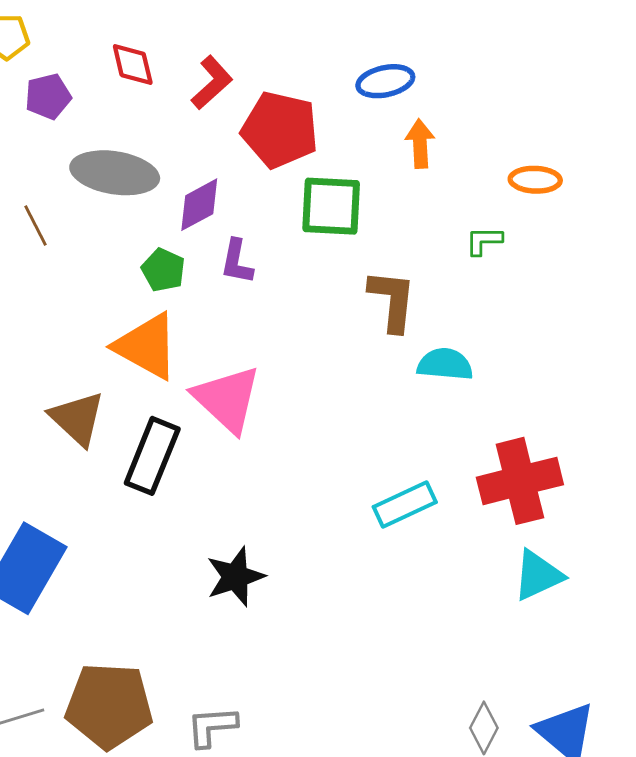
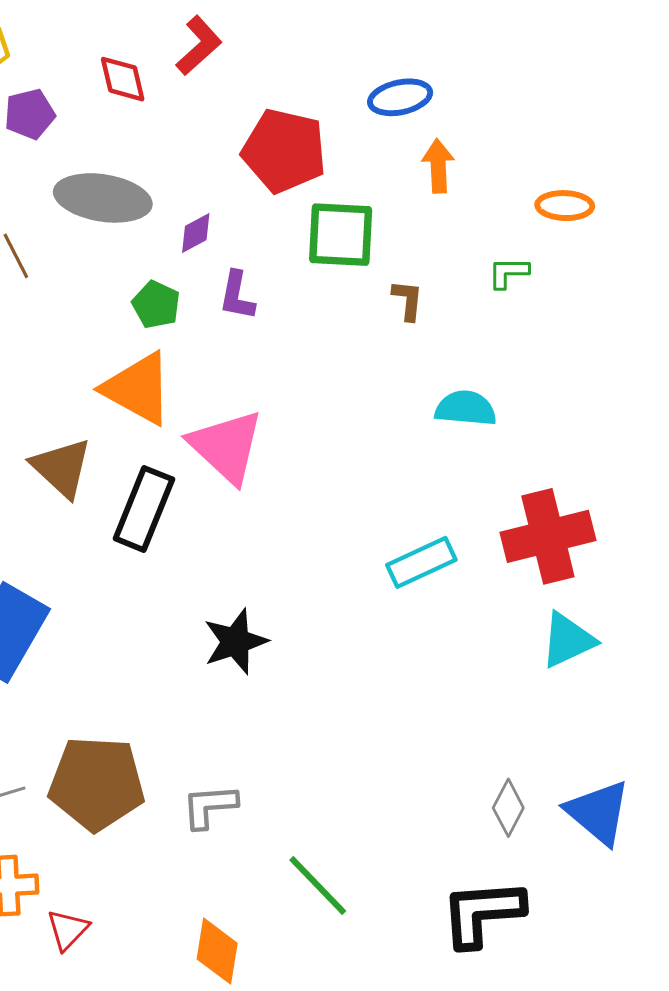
red L-shape: (212, 83) -> (199, 46), moved
purple diamond: (199, 205) -> (196, 233), size x0.7
brown L-shape: (392, 300) -> (408, 300), moved, size x0.6

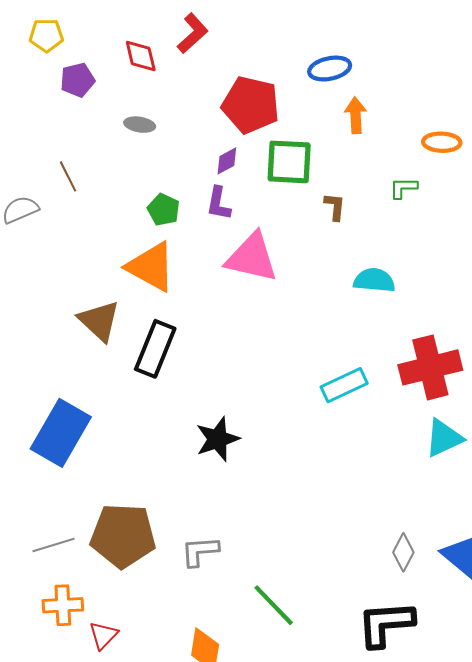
gray ellipse: (103, 198) -> (140, 125), moved, size x0.5
purple diamond: (196, 233) -> (227, 161), moved
pink triangle: (226, 446) -> (252, 257), moved, turned -30

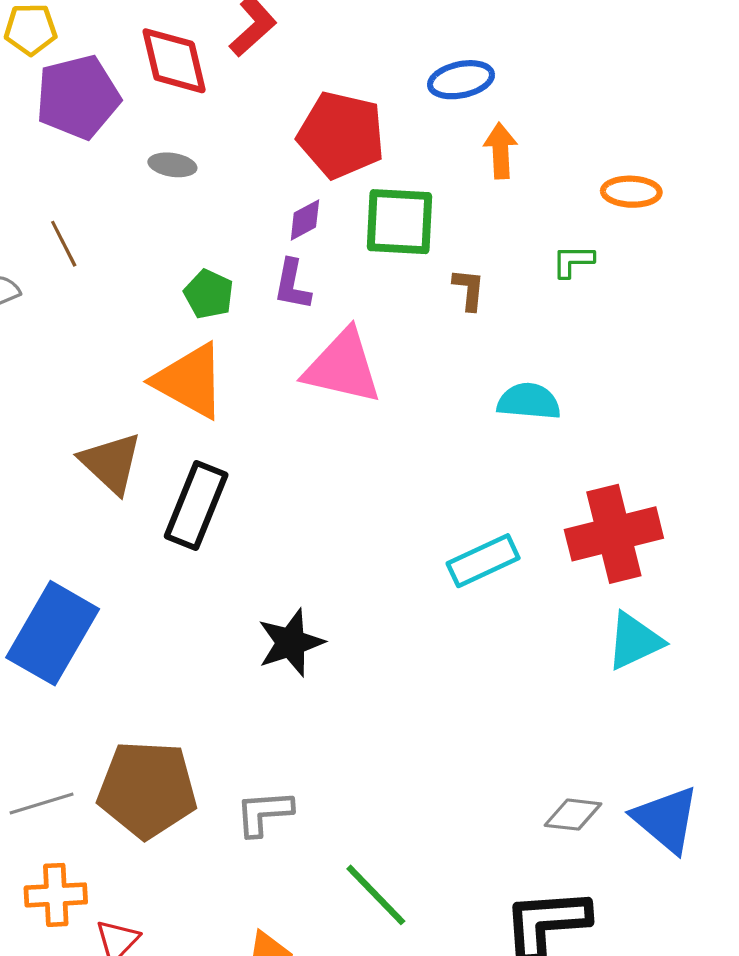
red diamond: (141, 56) -> (174, 61), size x1.4
purple pentagon: (77, 80) -> (78, 97), size x1.6
gray diamond: (403, 552) -> (573, 815), turned 69

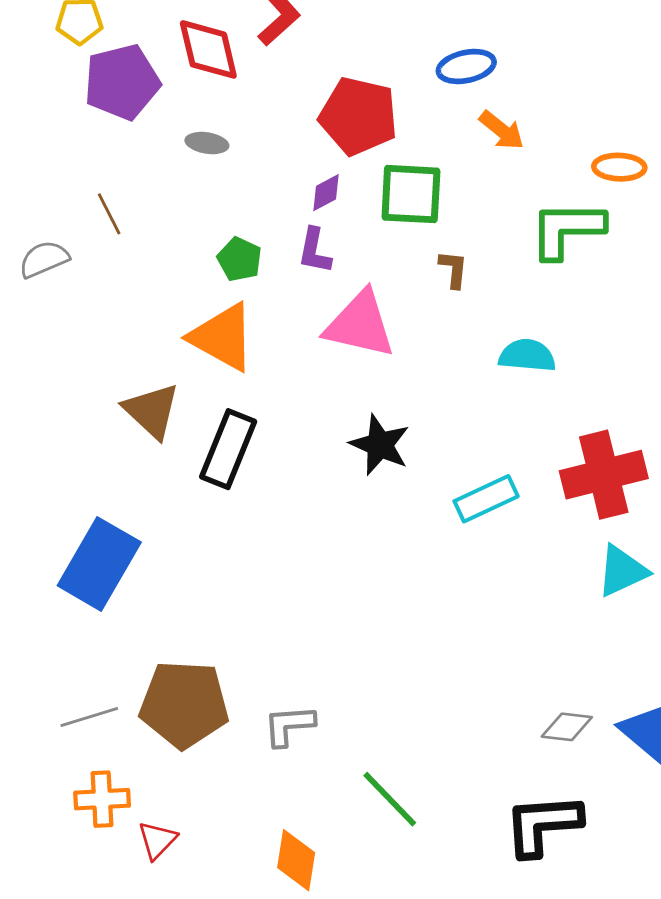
orange arrow: (500, 151) -> (502, 130), turned 132
green L-shape: (573, 261) -> (567, 229), size x2.0
brown L-shape: (469, 289) -> (453, 269), moved
black star: (291, 643) -> (380, 445), moved, turned -30

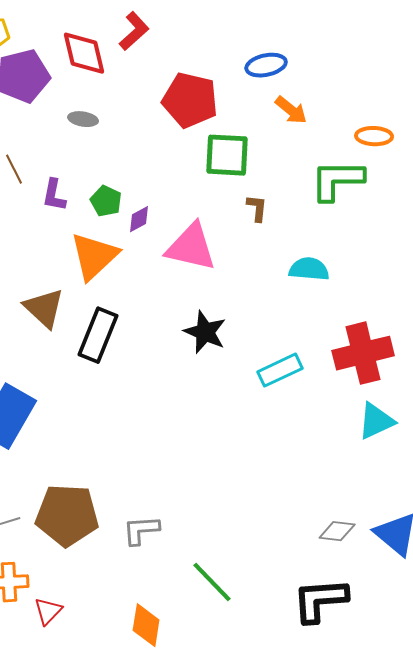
purple diamond: (326, 193) -> (139, 219), moved
purple L-shape: (315, 251) -> (54, 195), moved
orange triangle: (222, 337) -> (94, 256), turned 48

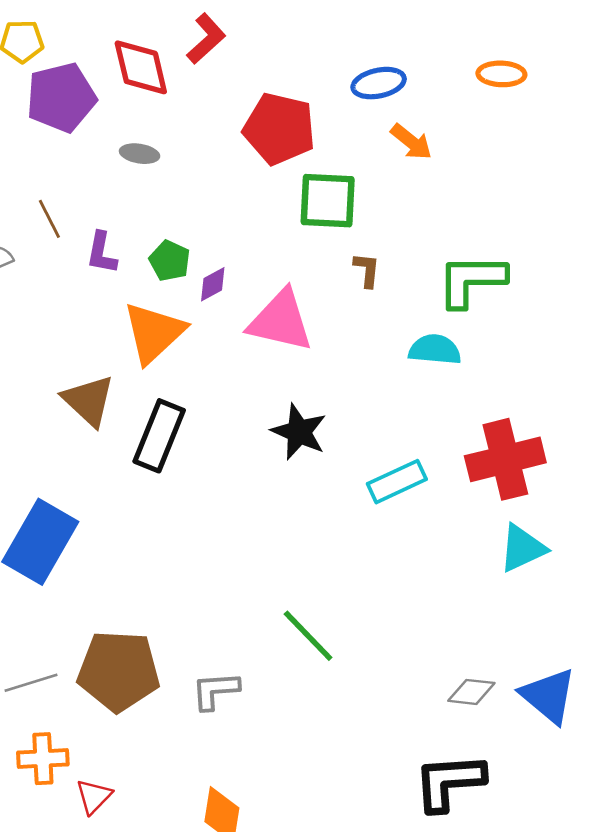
orange ellipse: (374, 136) -> (501, 74), moved
green L-shape: (337, 180) -> (471, 280), moved
green line: (212, 582) -> (308, 636), moved

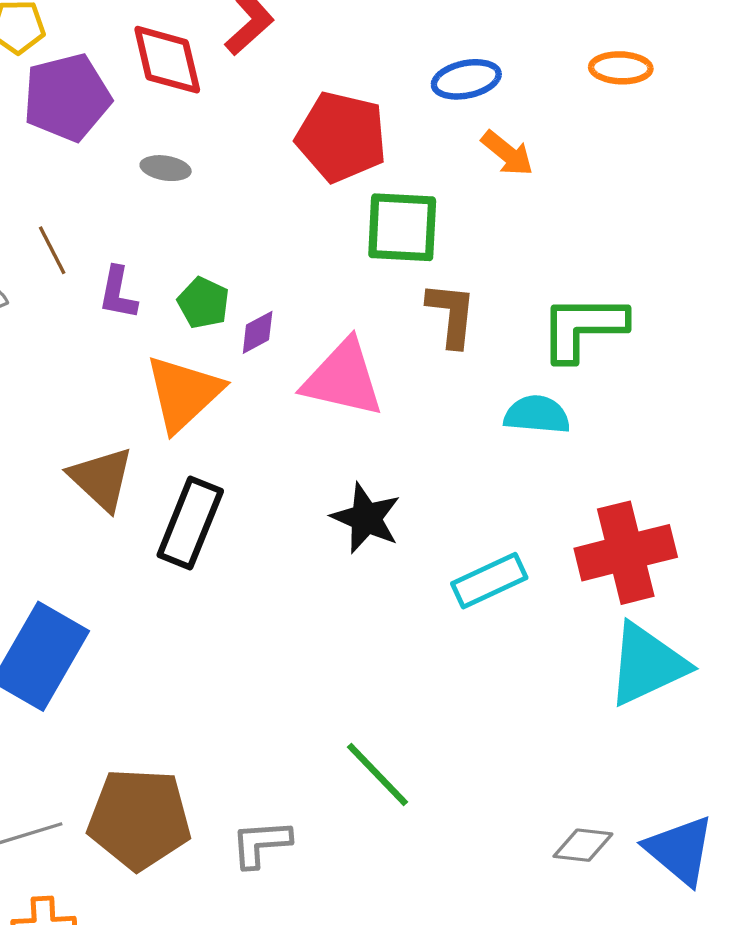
brown L-shape: (367, 270) -> (451, 314), size x1.5
cyan triangle: (522, 548) -> (647, 664), size x1.4

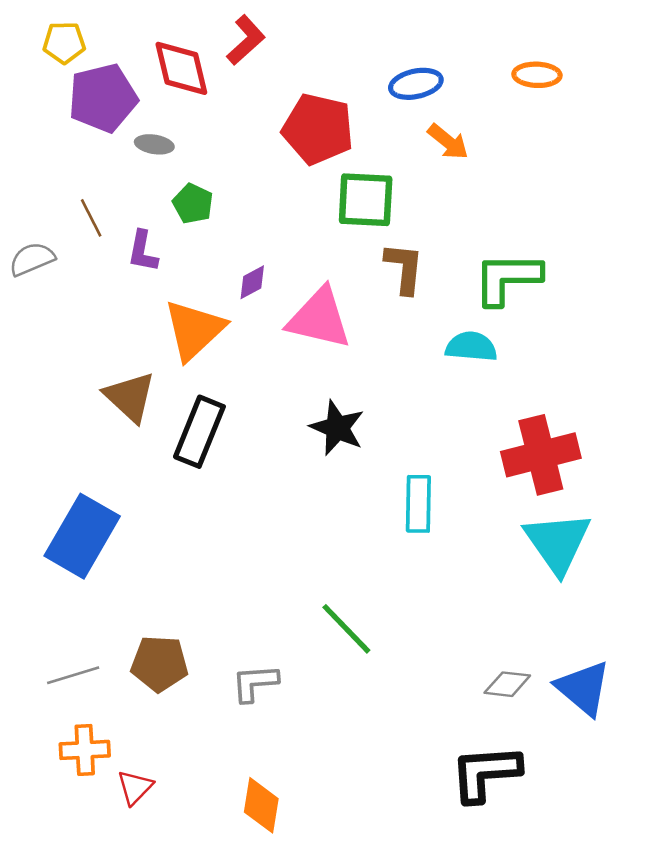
gray ellipse: (166, 168) -> (154, 144), moved
green pentagon: (203, 303) -> (193, 204), moved
cyan rectangle: (489, 581) -> (418, 504), moved, turned -64
cyan triangle: (647, 664) -> (558, 542), turned -40
brown pentagon: (139, 819) -> (159, 664), size x0.7

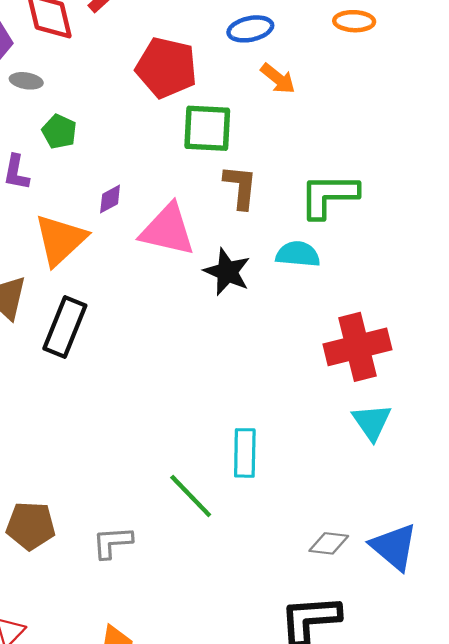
black star: (337, 428) -> (227, 272), moved
cyan rectangle: (418, 504) -> (245, 453), moved
cyan triangle: (558, 542) -> (372, 422), size x0.7

